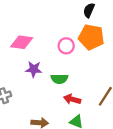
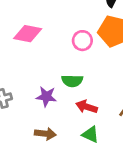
purple star: (34, 69) -> (46, 97), moved

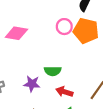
pink circle: (82, 41) -> (64, 27), moved

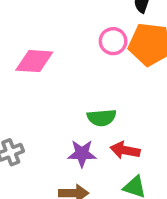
purple star: (32, 84) -> (82, 154), moved

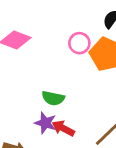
purple star: (82, 154) -> (45, 123), moved

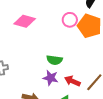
red arrow: (63, 128) -> (72, 81), moved

